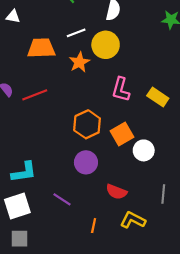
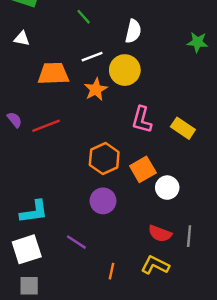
red semicircle: (116, 192) -> (160, 234), moved

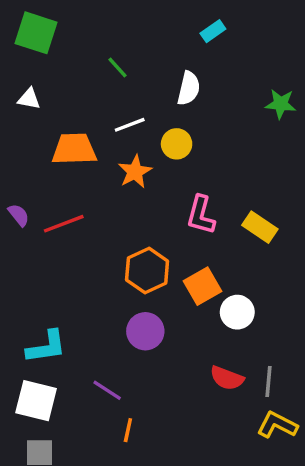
yellow circle: (125, 70) -> (177, 144), size x0.7
white square: (27, 249) -> (36, 401), turned 32
yellow L-shape: (155, 265) -> (277, 425), moved
orange line: (111, 271) -> (128, 430), moved

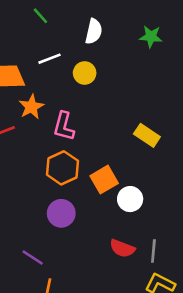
green star: (281, 104) -> (151, 37), moved
orange star: (135, 172) -> (31, 107), moved
pink L-shape: (201, 215) -> (64, 126), moved

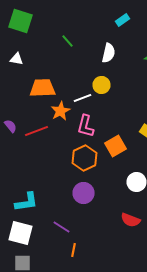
white line: (50, 59) -> (82, 98), moved
orange square: (104, 180) -> (116, 146), moved

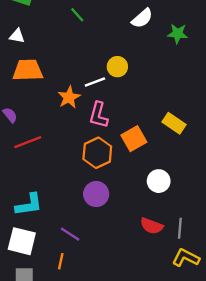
white semicircle: (108, 53) -> (142, 18), moved, turned 36
orange trapezoid: (42, 88) -> (28, 70), moved
red line: (36, 131) -> (28, 142), moved
orange line: (74, 250) -> (61, 261), moved

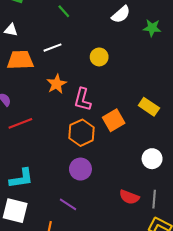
white line: (95, 82) -> (52, 48), moved
white circle: (159, 181) -> (152, 159), moved
purple line: (70, 234) -> (68, 204), moved

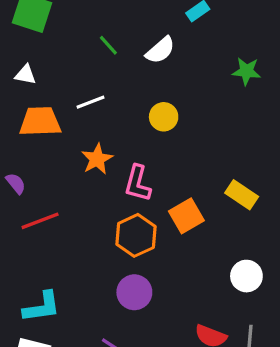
white semicircle: (121, 14) -> (160, 50), moved

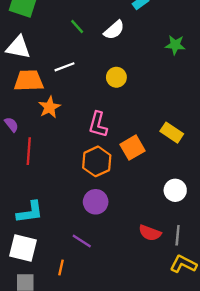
white triangle: (25, 75) -> (18, 47), size x1.6
orange star: (97, 159) -> (49, 107), moved
red line: (40, 221) -> (29, 151), turned -65

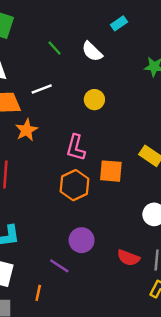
white semicircle: (114, 30) -> (92, 52), turned 85
orange square: (133, 148) -> (111, 171), turned 35
purple circle: (96, 202) -> (82, 240), moved

